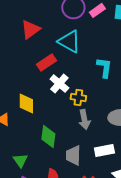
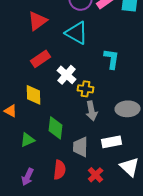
red rectangle: (46, 62) -> (41, 59), moved
green triangle: (20, 160) -> (28, 140), moved, turned 42

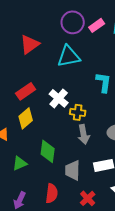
cyan triangle: (77, 33) -> (69, 56), turned -40
red rectangle: (41, 59) -> (26, 91), moved
yellow diamond: (34, 95) -> (26, 118), turned 50

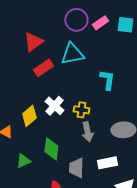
red rectangle: (26, 91) -> (43, 68), moved
white cross: (59, 98) -> (54, 106), moved

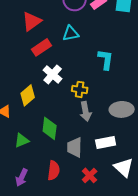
cyan triangle: (72, 54) -> (71, 33), size x0.7
white cross: (54, 106) -> (53, 74), moved

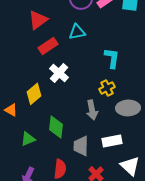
yellow cross: (80, 89) -> (107, 88), moved, turned -35

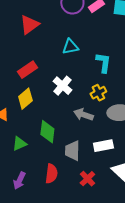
cyan triangle: (77, 32) -> (70, 47), moved
red rectangle: (48, 46) -> (27, 70), moved
white cross: (59, 73) -> (62, 86), moved
gray arrow: (92, 110) -> (83, 115), turned 120

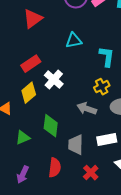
white cross: (62, 86) -> (54, 80), moved

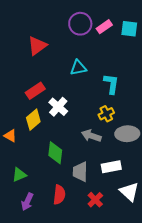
green triangle: (23, 138) -> (19, 175), moved

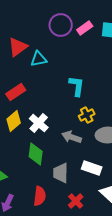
cyan triangle: (78, 68) -> (39, 59), moved
cyan L-shape: (111, 84) -> (77, 86), moved
white cross: (58, 107) -> (39, 123), moved
white rectangle: (111, 167) -> (92, 168), turned 30

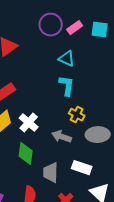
cyan triangle: (39, 59) -> (67, 59), moved, turned 36
yellow cross: (87, 115) -> (77, 115), turned -35

